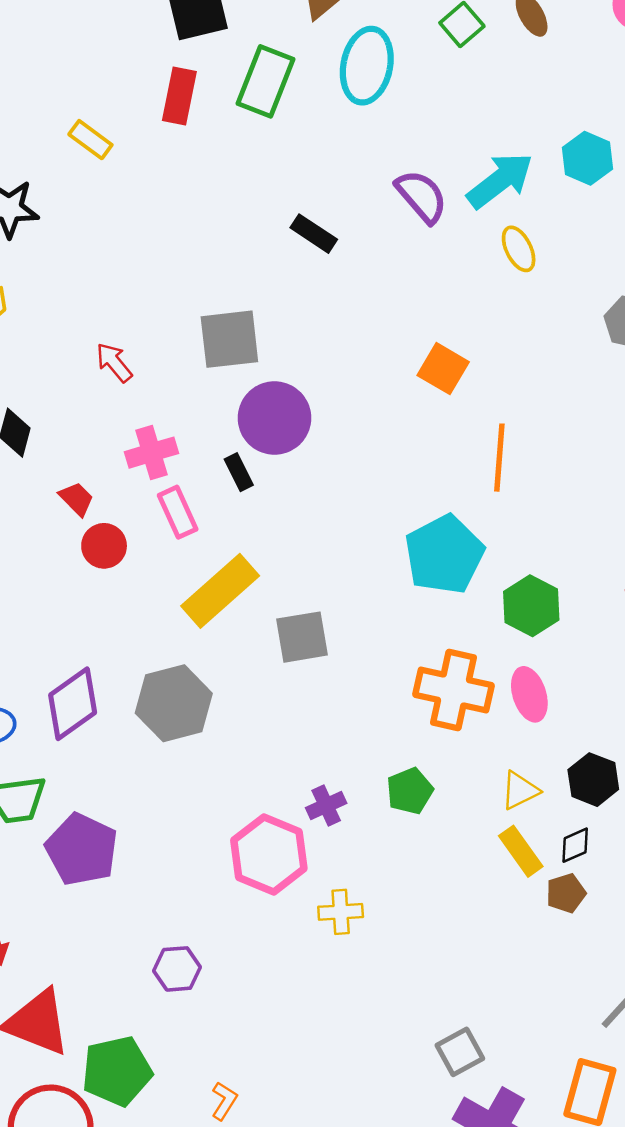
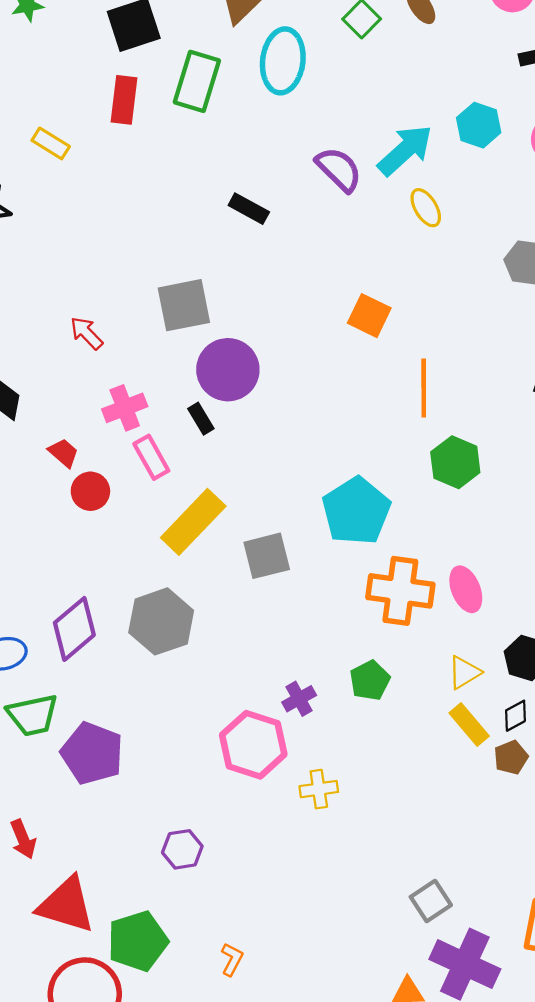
cyan pentagon: (444, 555) -> (356, 511), moved
green hexagon: (531, 606) -> (455, 462), moved

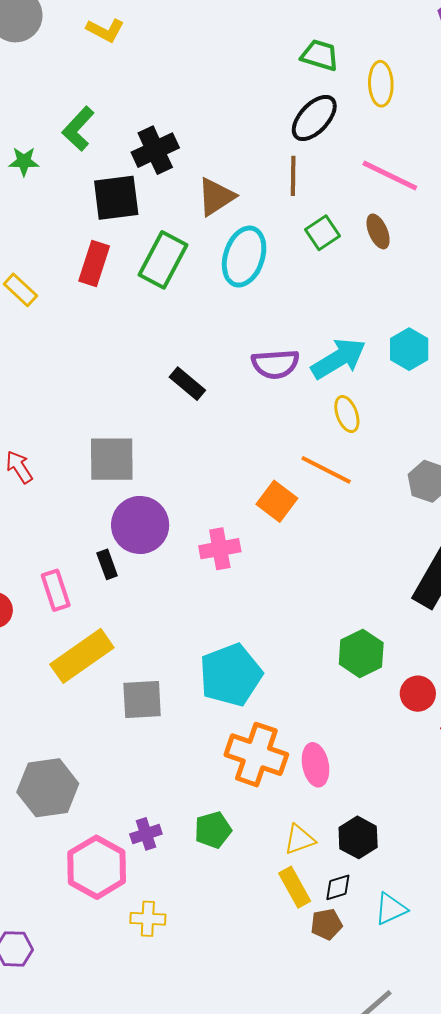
purple semicircle: (339, 169) -> (275, 364), turned 120
orange line: (424, 388) -> (326, 470), moved, turned -74
pink cross: (125, 408) -> (220, 549), moved
green hexagon: (455, 462) -> (361, 653), moved
gray hexagon: (161, 621) -> (48, 788), moved

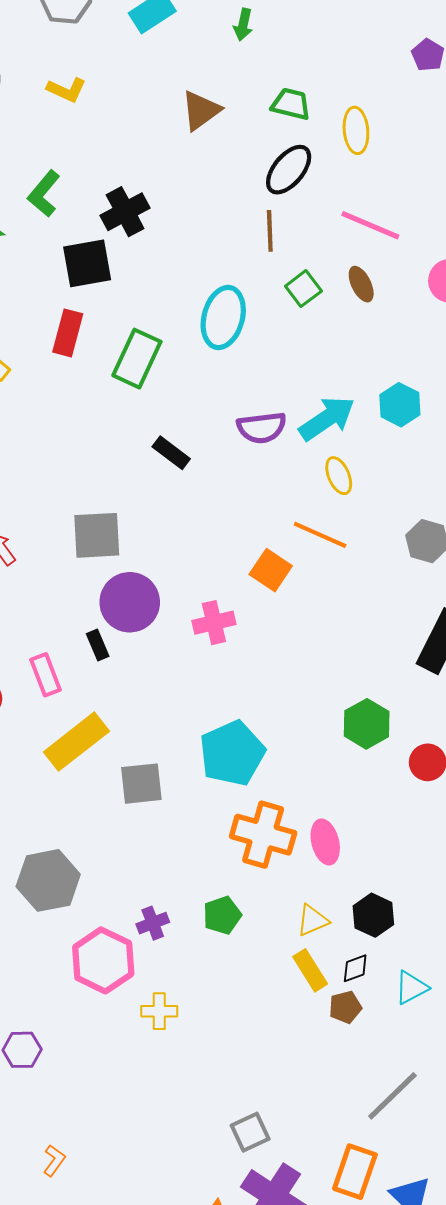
brown triangle: (216, 197) -> (201, 110), moved
green rectangle: (163, 260) -> (137, 359), moved

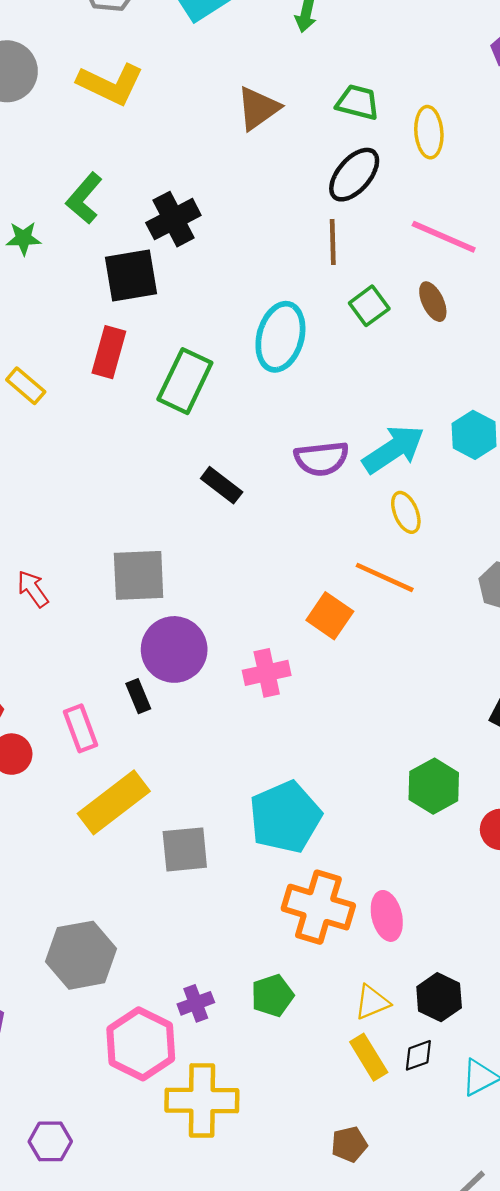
yellow L-shape: (67, 90) -> (110, 84), size x1.5
brown pentagon: (345, 1007) -> (349, 1144), moved
yellow cross: (159, 1011) -> (202, 1100), size x1.8

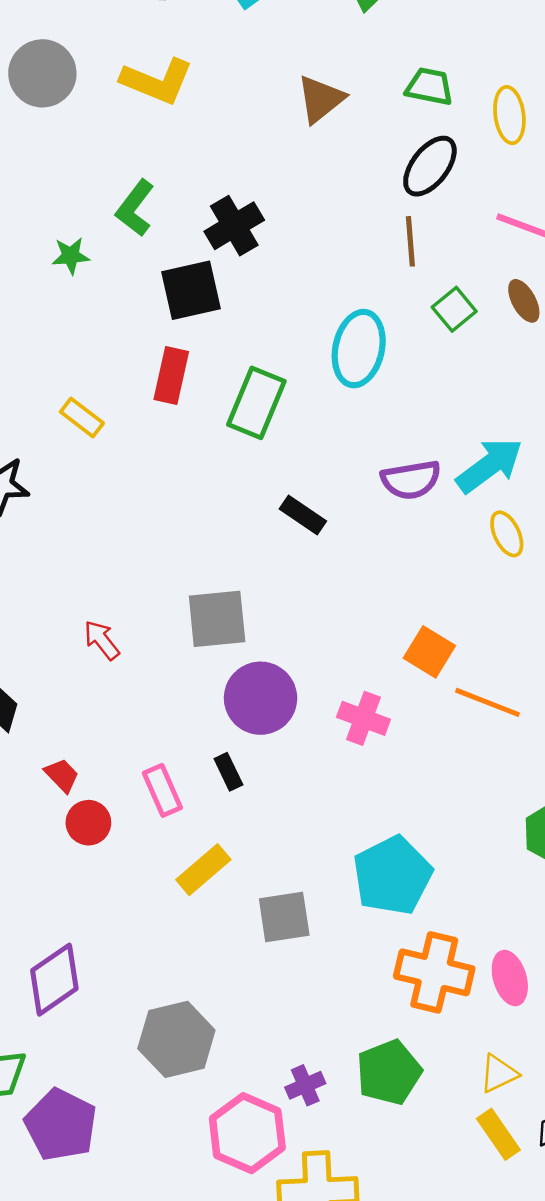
orange line: (385, 577) -> (488, 702), moved
pink cross: (267, 673) -> (363, 718), turned 36
black rectangle: (138, 696) -> (228, 772), moved
yellow rectangle: (114, 802) -> (203, 870), size x0.7
green pentagon: (272, 996) -> (389, 1072), size x1.4

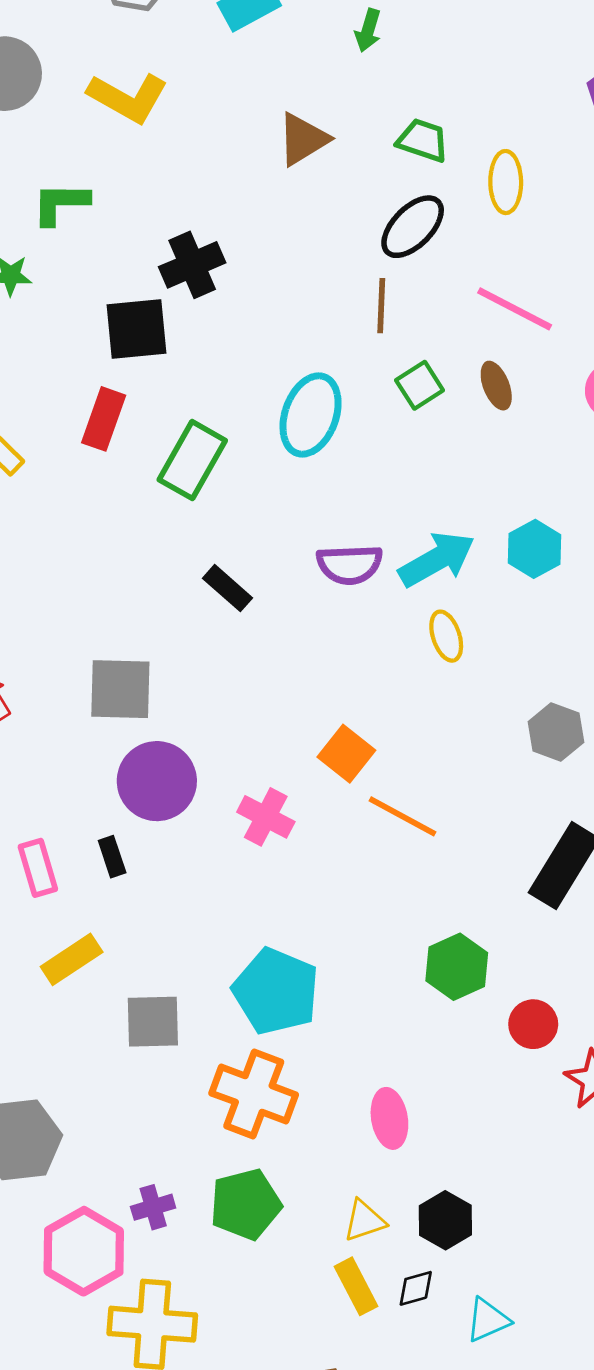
green L-shape: (135, 208) -> (60, 203), moved, turned 46
cyan pentagon: (392, 876) -> (276, 991), turned -30
orange cross: (434, 972) -> (254, 1094), moved

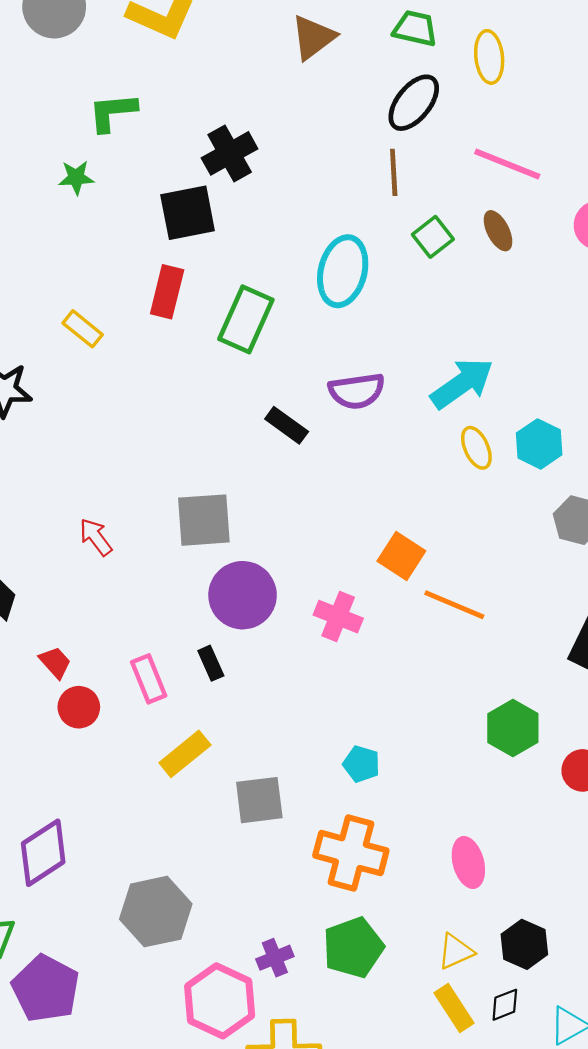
cyan hexagon: (535, 549) -> (539, 444), moved
purple semicircle: (350, 564) -> (357, 391), moved
cyan pentagon: (276, 991) -> (361, 764), size x0.5

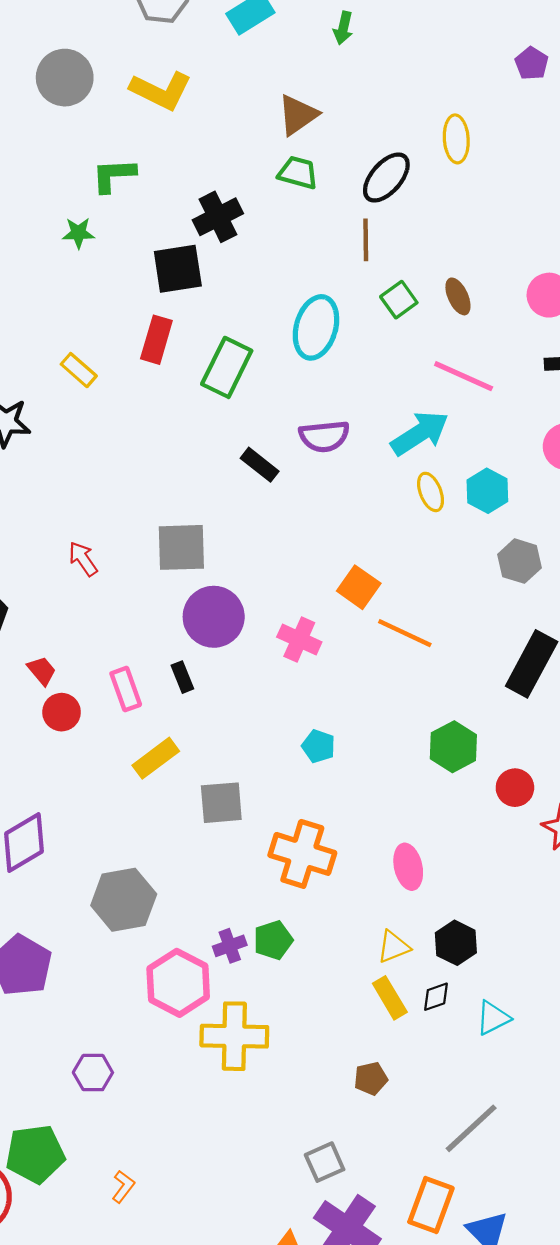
green trapezoid: (415, 28) -> (298, 173), moved
pink line: (507, 164) -> (464, 376), moved
cyan pentagon: (361, 764) -> (319, 746), moved
green pentagon: (353, 947) -> (273, 940), moved, size x0.7

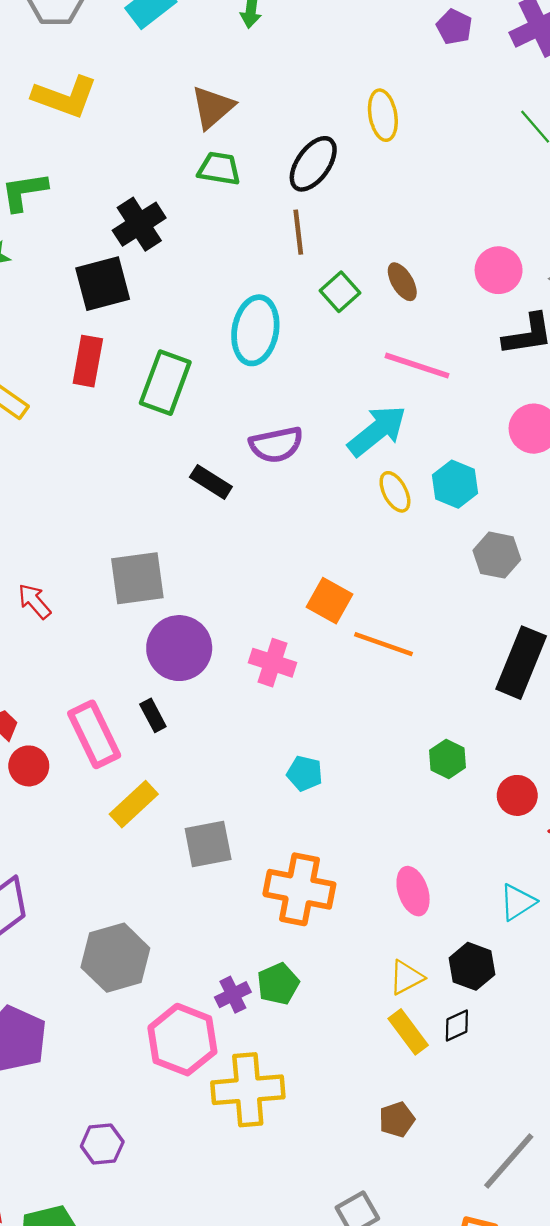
pink rectangle: (126, 689) -> (94, 734), size x1.4
green hexagon: (453, 747) -> (447, 759), size x0.7
cyan triangle: (493, 1018) -> (518, 902), moved

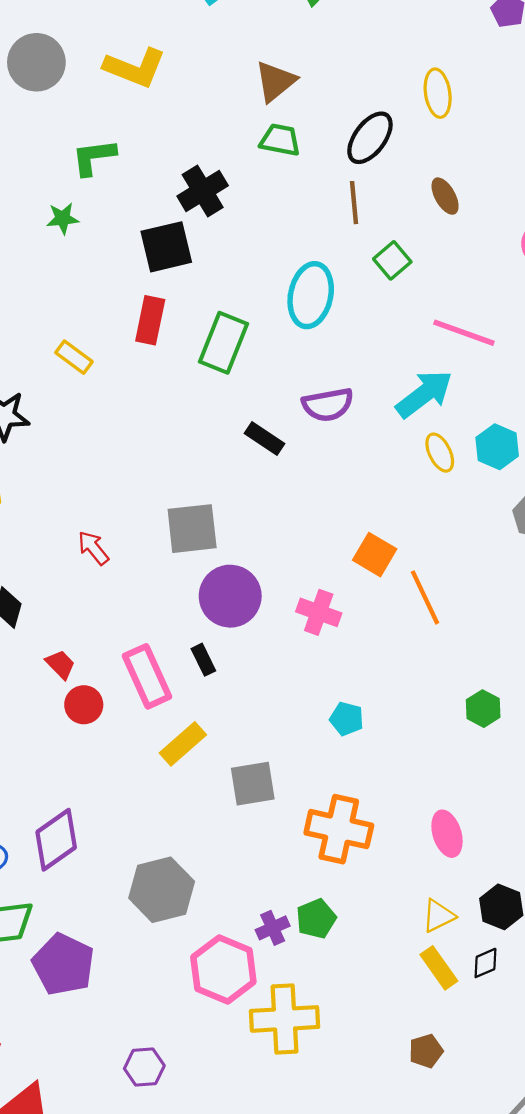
brown ellipse: (402, 282) -> (445, 196), moved
orange line: (383, 644) -> (425, 597), turned 44

